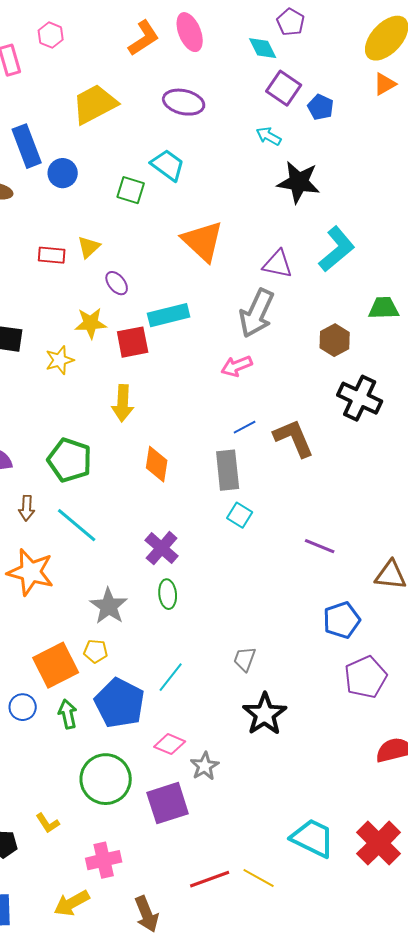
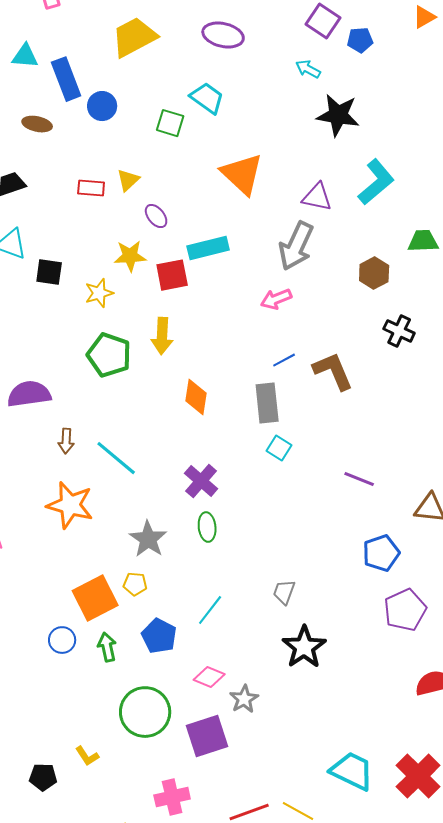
blue pentagon: (321, 107) -> (360, 40), turned -30
black cross: (360, 398) -> (399, 331), size x0.7
green pentagon: (70, 460) -> (109, 355), moved
blue pentagon: (120, 703) -> (159, 636), size x0.7
pink cross: (104, 860) -> (172, 797), moved

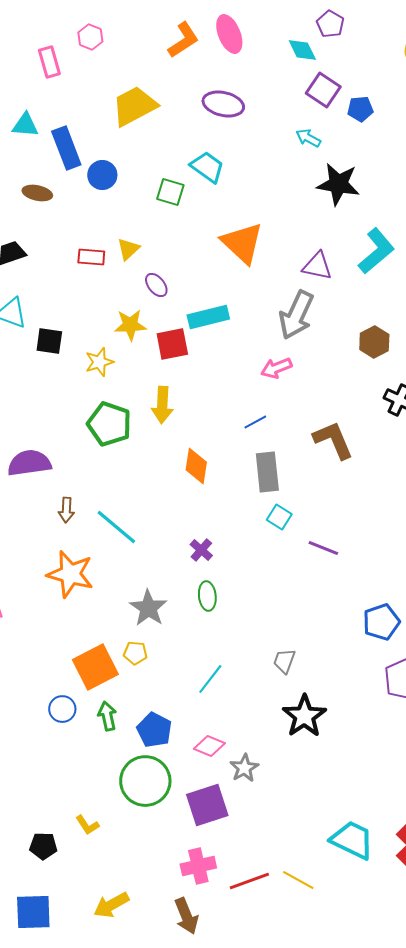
blue line: (284, 360) -> (255, 422), moved
purple line: (359, 479) -> (323, 548), moved
purple cross: (201, 481) -> (201, 550), size x0.7
blue pentagon: (159, 636) -> (154, 730), moved
pink cross: (172, 797) -> (198, 866), moved

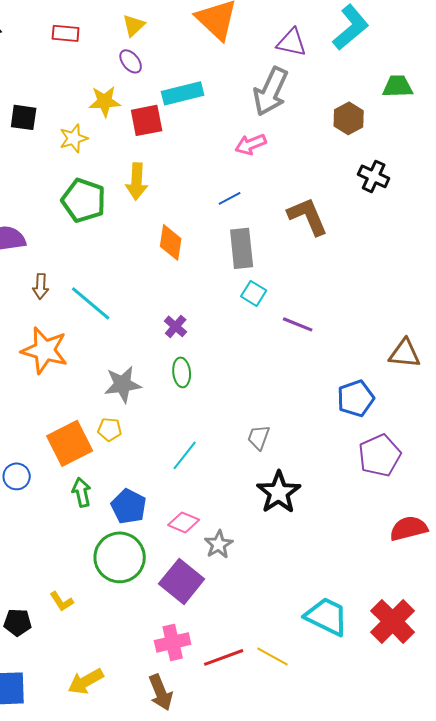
yellow triangle: (128, 249) -> (134, 25), moved
gray star: (148, 608) -> (123, 384), turned 30
blue circle: (62, 709) -> (17, 476), moved
purple square: (207, 805) -> (182, 581), turned -33

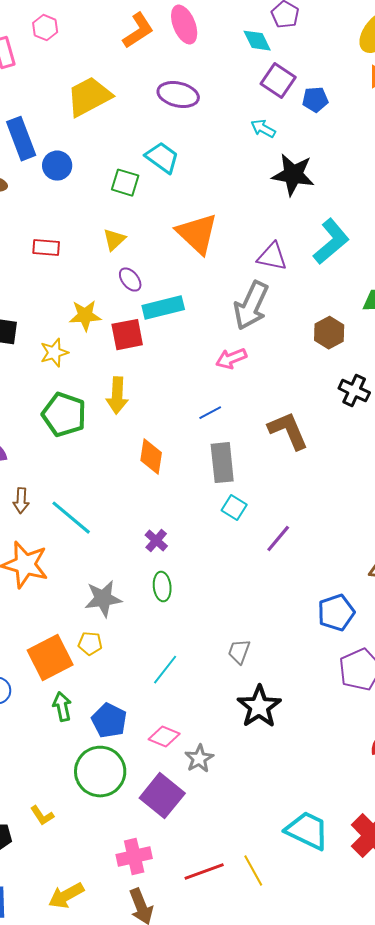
purple ellipse: (131, 61) -> (130, 280), moved
purple line: (298, 324) -> (278, 539), turned -72
pink cross: (173, 642) -> (134, 857), moved
yellow line: (273, 656) -> (253, 871), turned 32

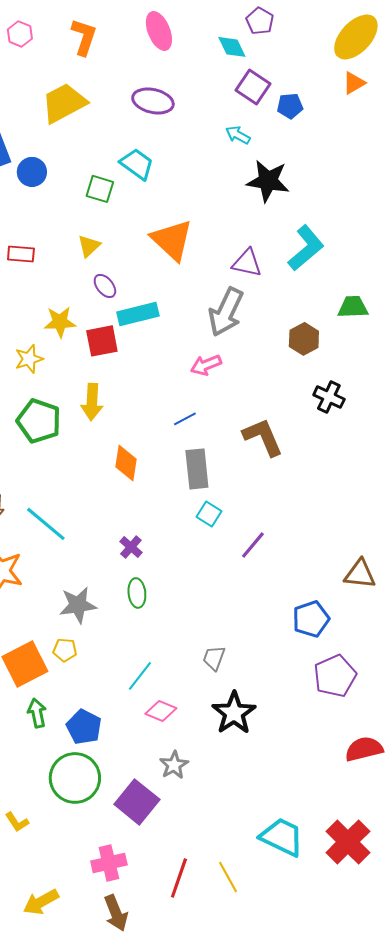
orange L-shape: (138, 31) -> (84, 37), moved, turned -39
pink diamond: (164, 737) -> (161, 711), moved
red line: (204, 872) -> (179, 878), turned -51

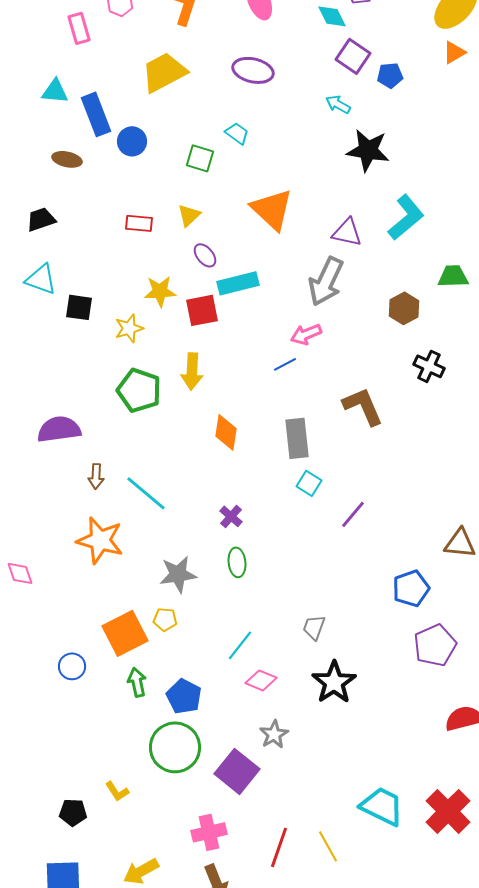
cyan trapezoid: (137, 164) -> (237, 133), size x0.7
red rectangle: (21, 254) -> (139, 223), moved
blue line: (185, 419) -> (285, 364), moved

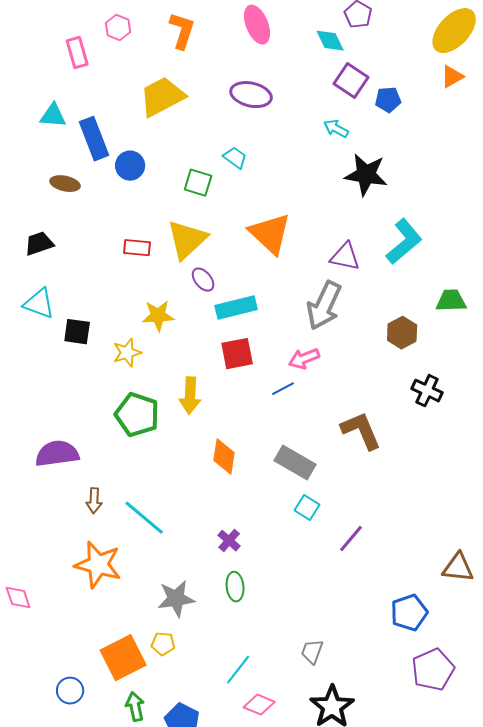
yellow triangle: (189, 215) -> (187, 240), size x1.8
red square: (202, 310) -> (237, 354), moved
gray rectangle: (297, 438) -> (295, 463), turned -54

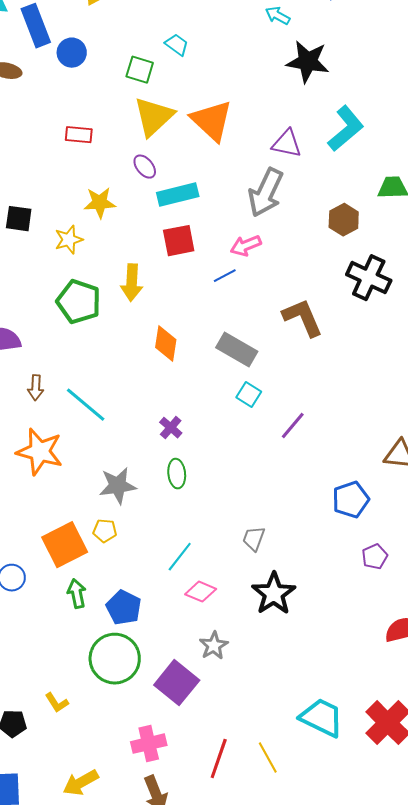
yellow triangle: (187, 240) -> (154, 117), moved
black cross: (427, 391) -> (369, 278), size x1.4
purple pentagon: (433, 670) -> (375, 557), size x0.6

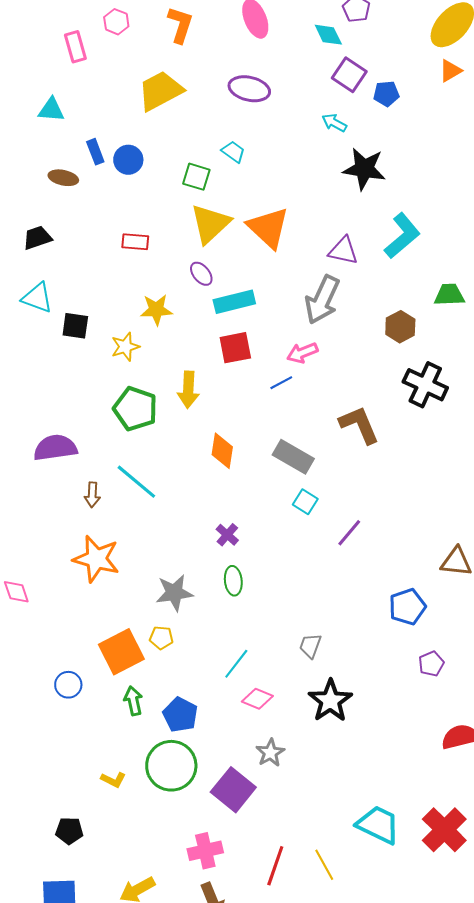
blue rectangle: (36, 26) -> (95, 152), moved, size x0.6
cyan line: (86, 405) -> (136, 482), moved
yellow L-shape: (57, 703) -> (113, 780), moved, turned -30

